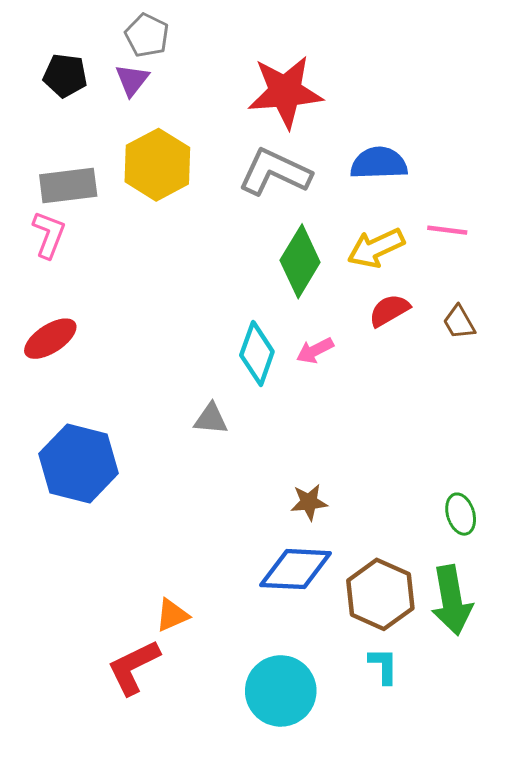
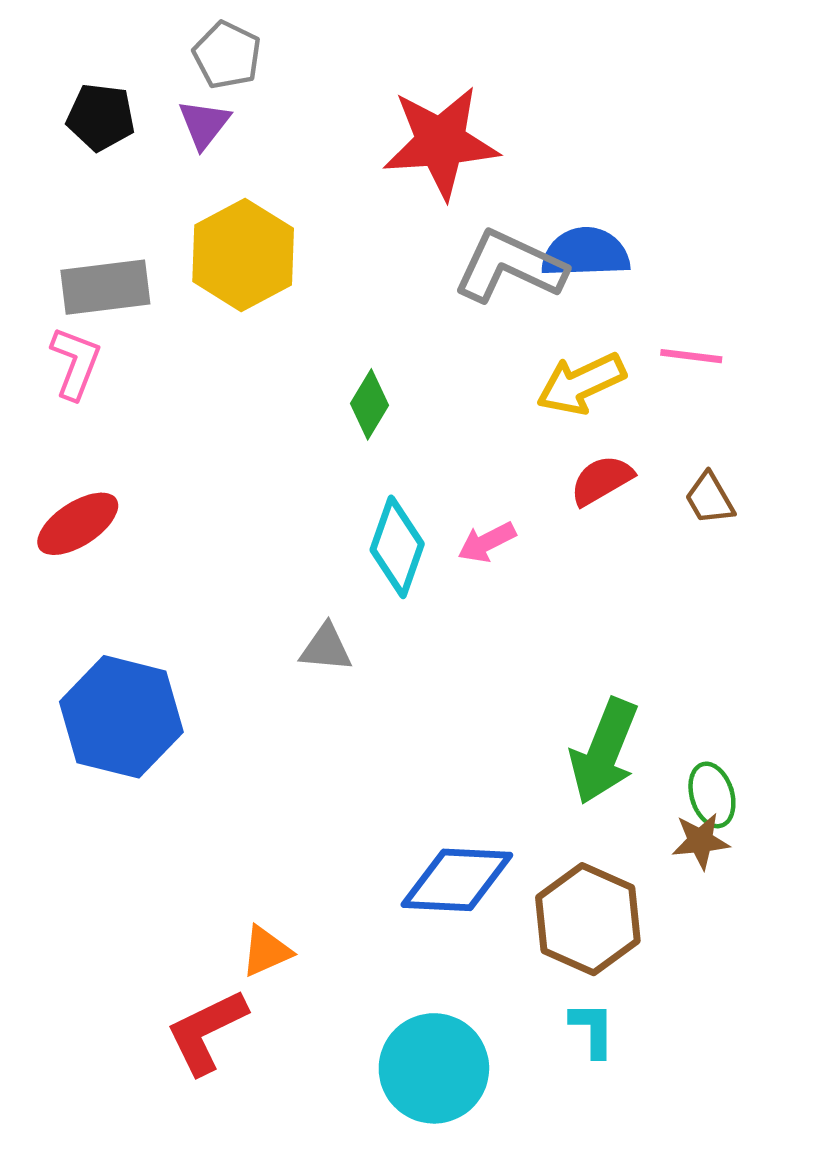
gray L-shape: (275, 172) -> (510, 266), moved
green diamond: (300, 261) -> (370, 404), moved, size x0.6
brown star: (309, 502) -> (700, 841), moved
green arrow: (452, 600) -> (604, 751), moved, turned 32

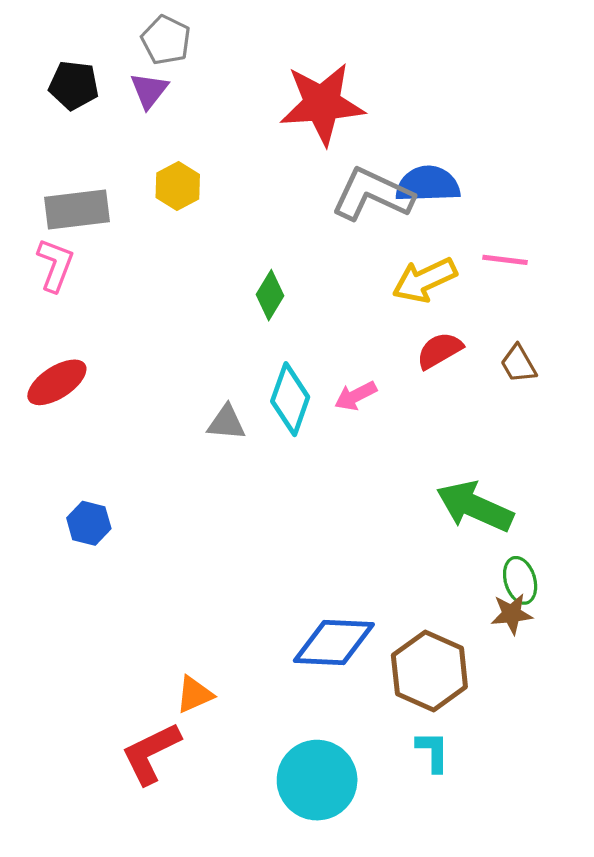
yellow hexagon: (243, 255) -> (178, 186), size x0.6
gray triangle: (326, 648) -> (226, 423), moved
blue hexagon: (121, 717) -> (89, 523), size x0.5
green arrow: (604, 751) -> (475, 507), moved, turned 92

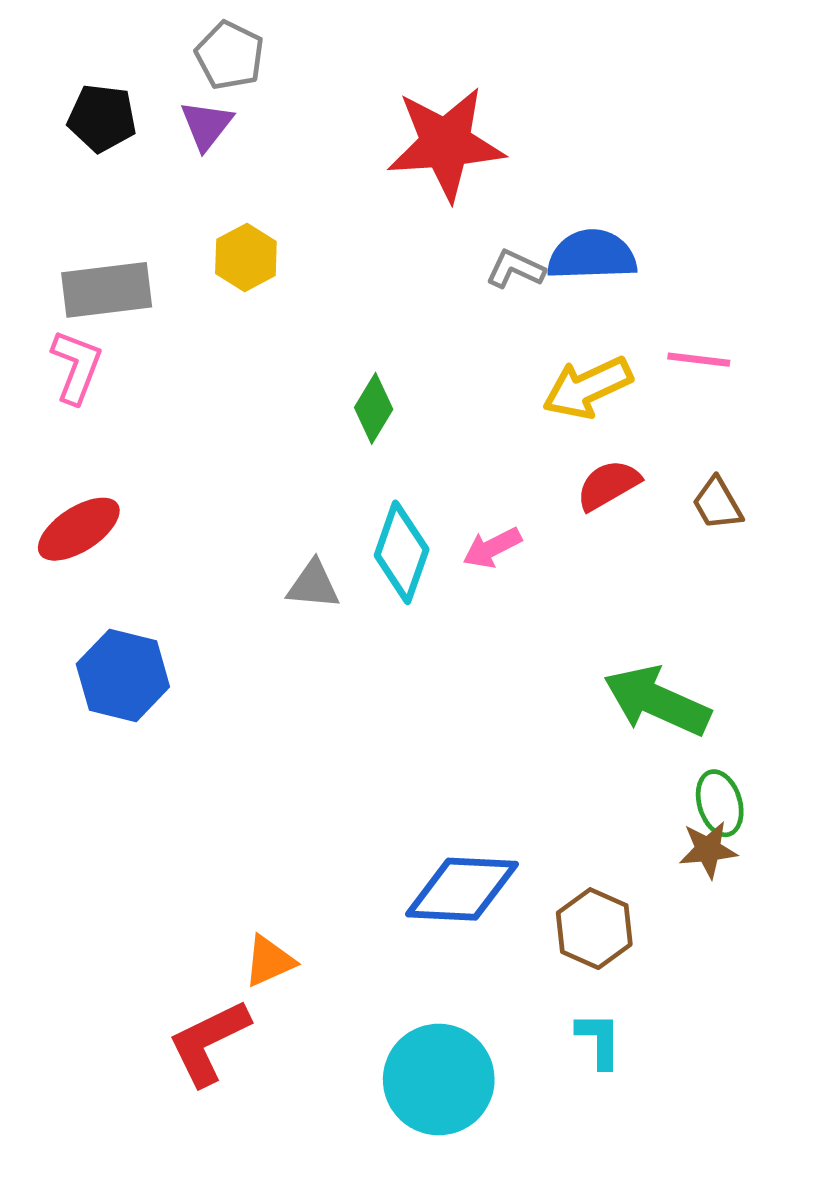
gray L-shape: (372, 194) -> (515, 269), size x0.5
blue hexagon: (89, 523) -> (123, 675), moved, size x1.5
brown hexagon: (429, 671) -> (594, 929), size x0.7

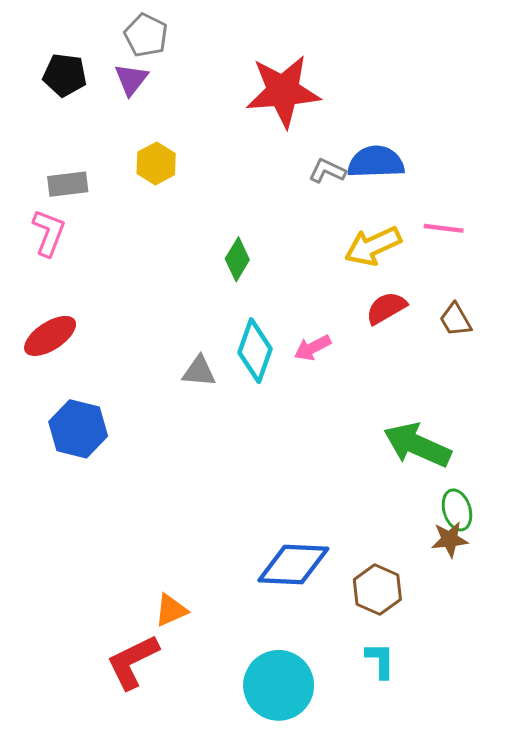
gray rectangle: (107, 290) -> (68, 184), size x0.7

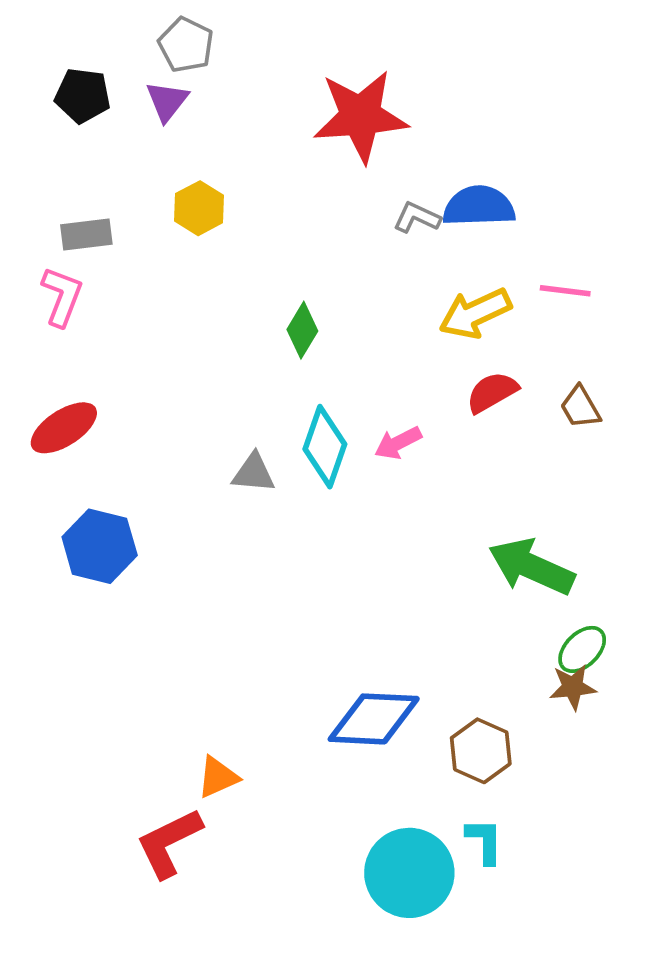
green ellipse: (457, 510) -> (582, 649), turned 63
cyan circle: (279, 685) -> (409, 873), moved

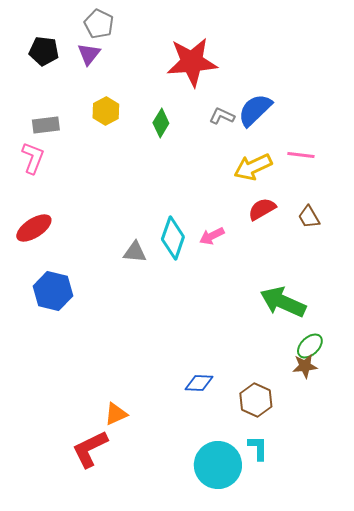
blue semicircle: (479, 206) -> (255, 110), turned -42
green diamond: (302, 330) -> (161, 123), moved
blue diamond: (374, 719) -> (199, 383), size x0.6

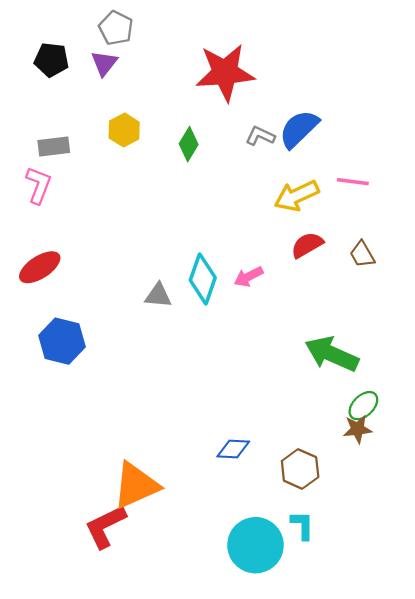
orange triangle: (116, 414) -> (136, 485), size x1.8

